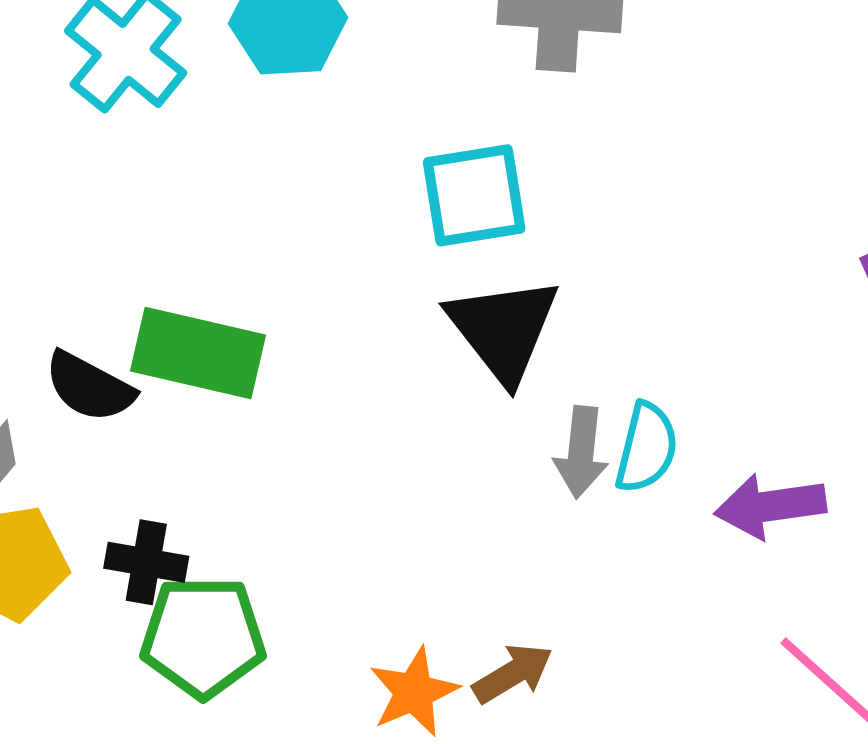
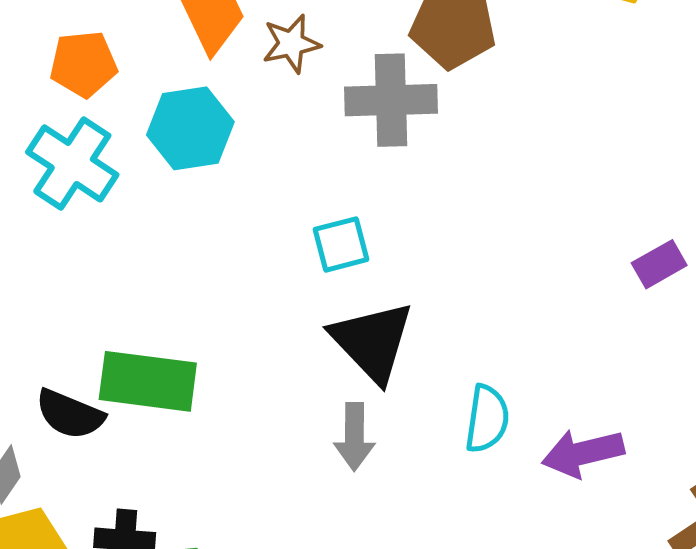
cyan square: (474, 195) -> (341, 244), size x0.7
gray arrow: (581, 452) -> (354, 437), moved

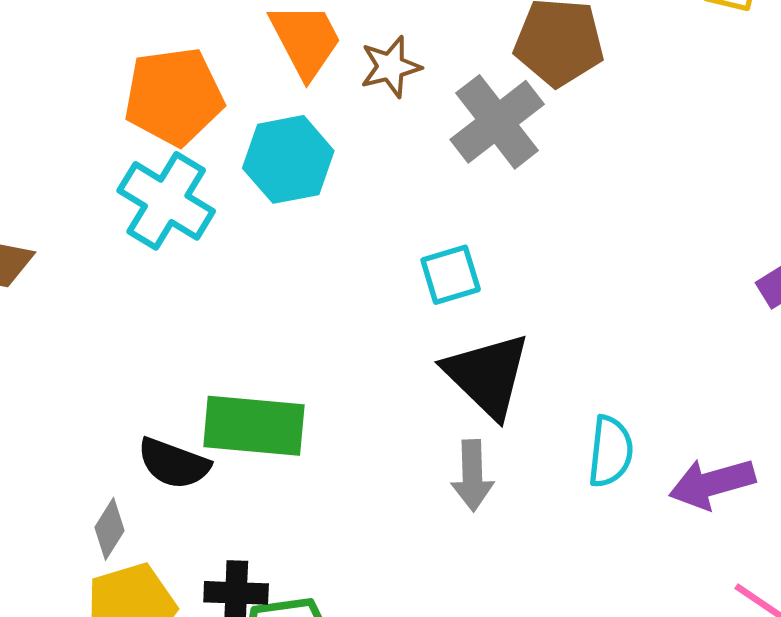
orange pentagon: (83, 64) -> (174, 96), size x1.4
gray cross: (391, 100) -> (497, 122), turned -34

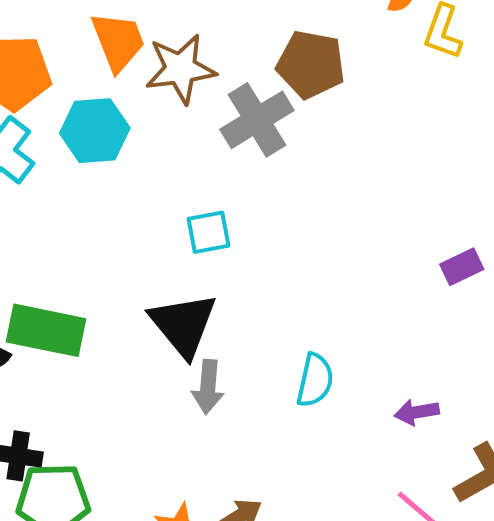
brown star: (391, 67) -> (181, 69), size x1.5
black triangle: (487, 375) -> (183, 325), moved
purple arrow: (712, 483) -> (417, 412), moved, size x0.7

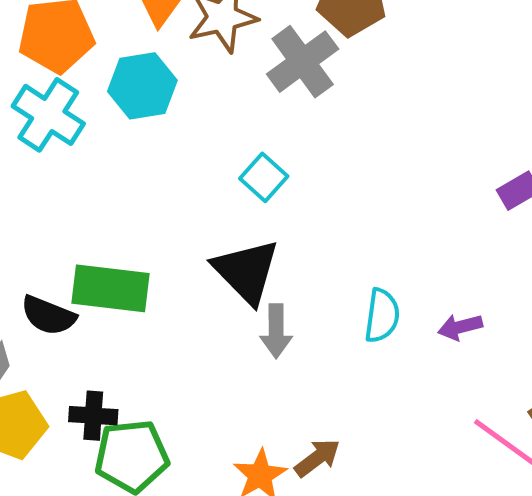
cyan square: (208, 232) -> (264, 177), turned -33
purple arrow: (417, 412) -> (460, 327), moved

